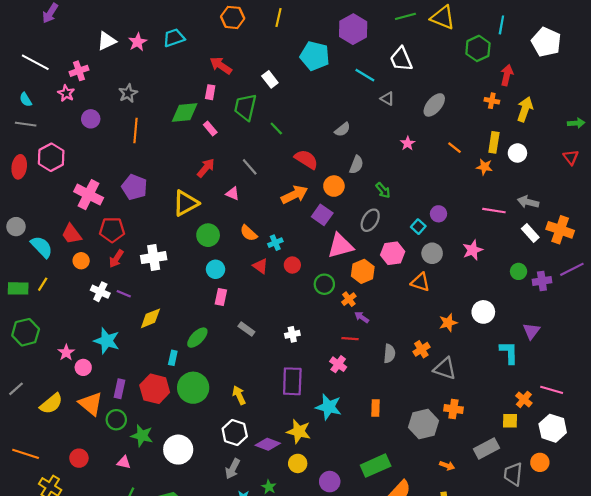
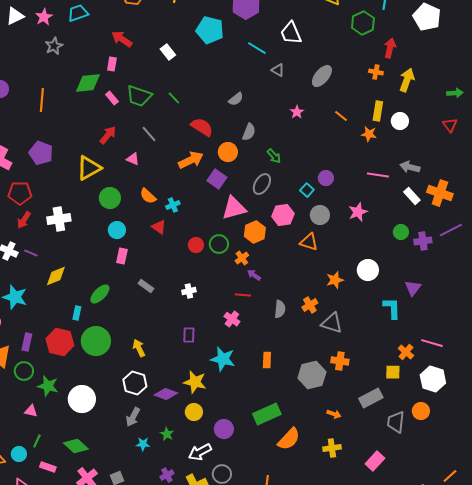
gray star: (128, 93) -> (54, 46), moved
green trapezoid: (245, 107) -> (139, 96), moved, turned -84
red circle: (292, 265) -> (196, 245), moved
purple rectangle: (292, 381) -> (189, 335), size x0.6

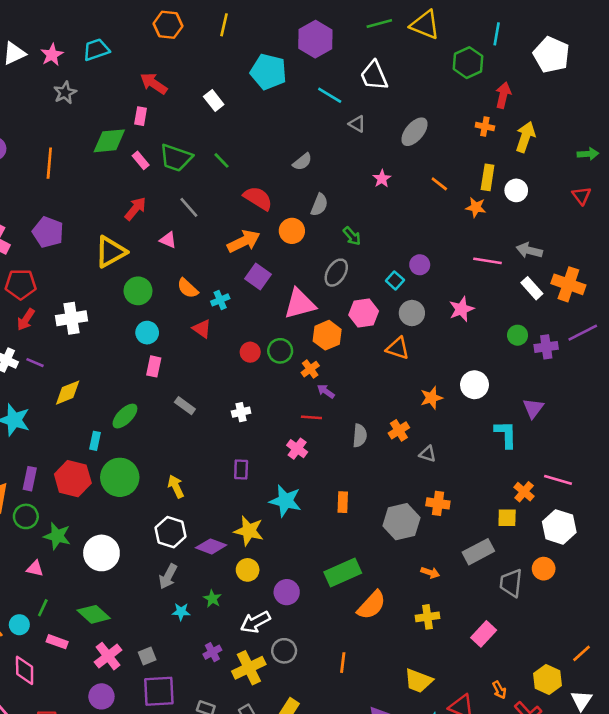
purple square: (217, 179) -> (258, 276), moved
gray triangle: (332, 323) -> (428, 454), size x0.6

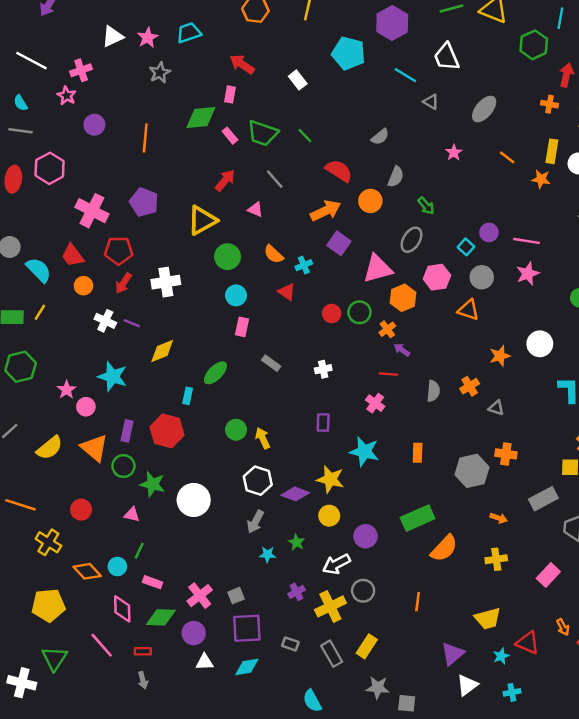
pink line: (488, 261) -> (526, 241), moved
green circle: (120, 477) -> (236, 430), moved, size x0.6
green diamond: (94, 614) -> (161, 617), moved, turned -40
yellow trapezoid: (418, 681) -> (488, 619), turned -36

